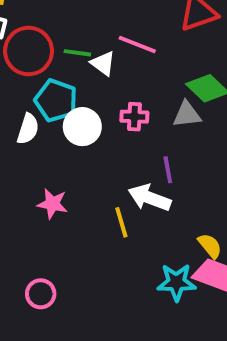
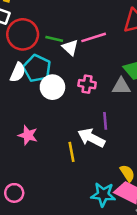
pink line: (137, 44) -> (94, 37), turned -45
white semicircle: (28, 129) -> (18, 72), moved

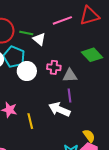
pink line: (94, 37) -> (62, 20), moved
gray triangle: (121, 86) -> (70, 76), moved
yellow line: (71, 152) -> (30, 121), moved

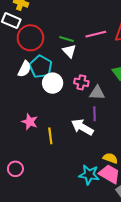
green line: (26, 33) -> (66, 39), moved
yellow semicircle: (89, 136) -> (110, 158), turned -40

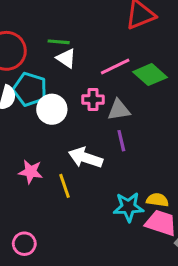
pink line: (96, 34) -> (115, 67), moved
white arrow: (82, 127) -> (85, 158), moved
cyan star: (89, 175) -> (128, 207), moved

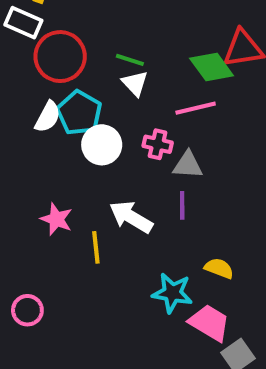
green diamond: (150, 75) -> (212, 67), moved
yellow semicircle: (157, 200) -> (219, 268), moved

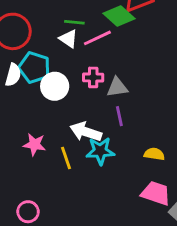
green line: (130, 60) -> (74, 22), moved
pink line: (196, 108) -> (97, 38), moved
cyan star: (172, 293) -> (100, 151), moved

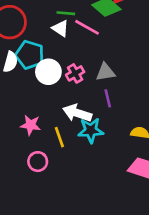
pink line: (97, 38) -> (87, 27), turned 55
pink cross: (93, 77) -> (75, 73), moved, turned -30
pink circle: (28, 212) -> (38, 162), moved

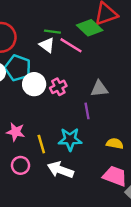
gray triangle: (105, 72) -> (99, 89), moved
white arrow: (77, 113) -> (60, 170), moved

